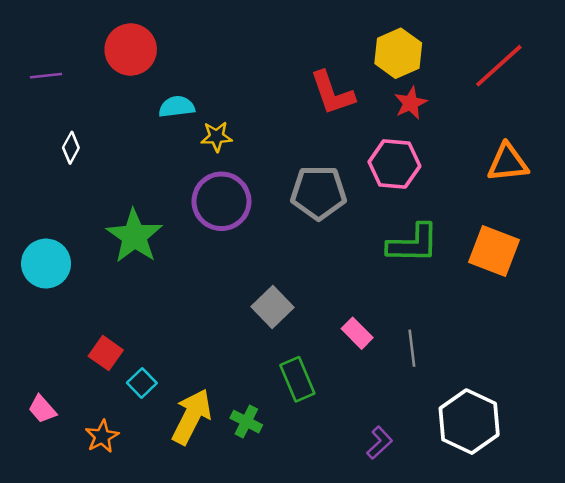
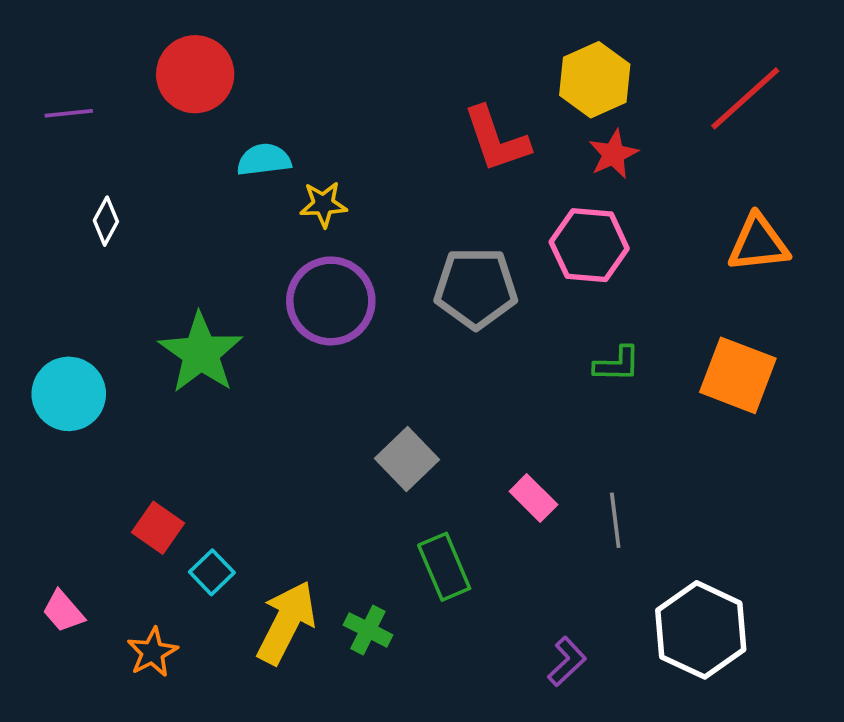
green L-shape: (413, 244) -> (617, 364), size x0.6

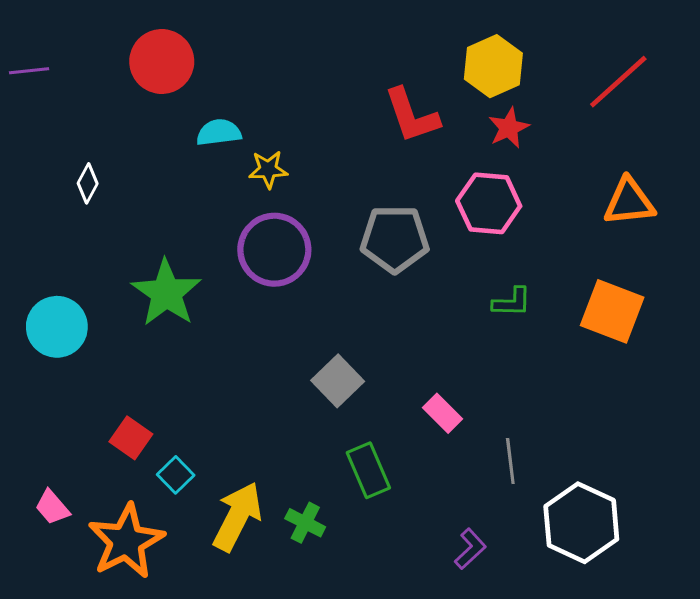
purple line: (69, 113) -> (29, 71), moved
gray line: (615, 520) -> (510, 461), moved
orange star: (152, 652) -> (126, 541), size x1.8

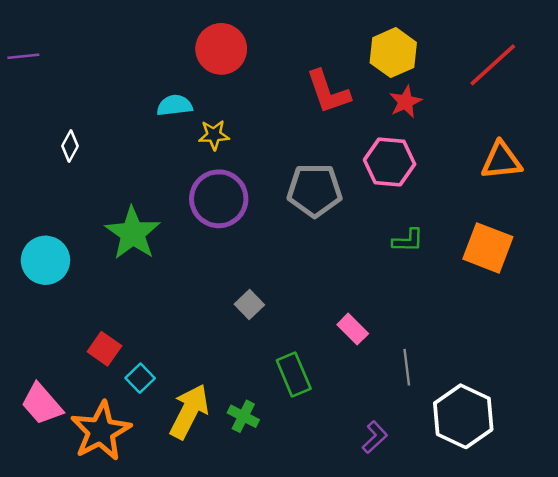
red circle: (162, 61) -> (221, 49), moved
gray square: (338, 381) -> (249, 304), moved, size x0.7
pink trapezoid: (52, 507) -> (42, 404), size x1.5

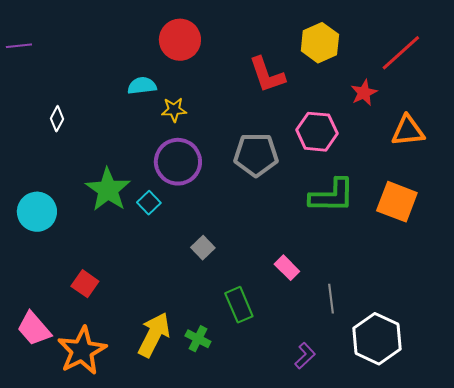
red star: (406, 102) -> (364, 93), moved
green L-shape: (408, 241) -> (332, 196), size x1.8
cyan square: (140, 378) -> (149, 203), moved

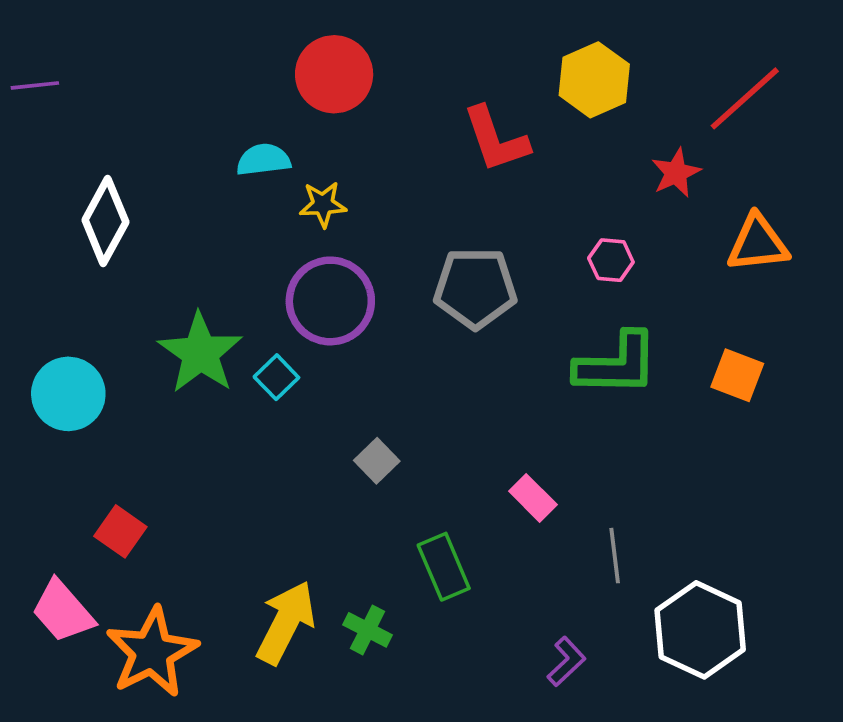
white diamond: (57, 119) -> (105, 221), size x1.8
pink hexagon: (317, 132) -> (611, 260), moved, size x0.6
orange square: (397, 202) -> (737, 375), size x0.7
red square: (85, 284) -> (120, 531), moved

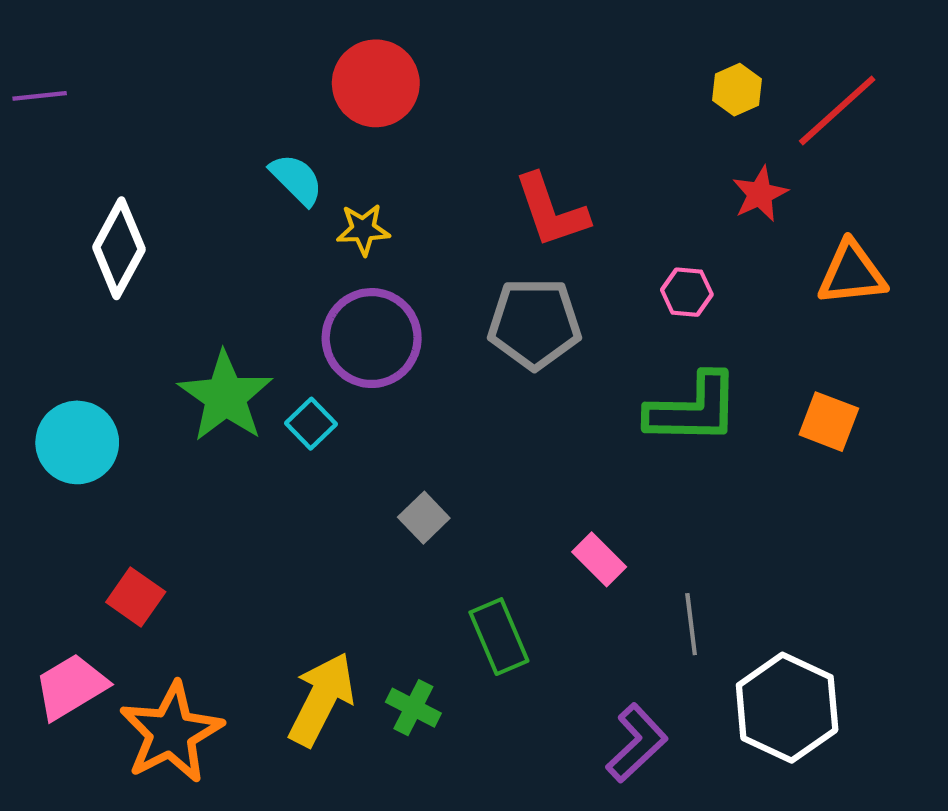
yellow hexagon: (594, 80) -> (737, 90), moved, size x0.6
red L-shape: (496, 139) -> (551, 211), moved
cyan semicircle: (263, 160) -> (296, 179), turned 52
pink trapezoid: (63, 611) -> (71, 687), turned 100
purple L-shape: (566, 662) -> (637, 743), size x1.4

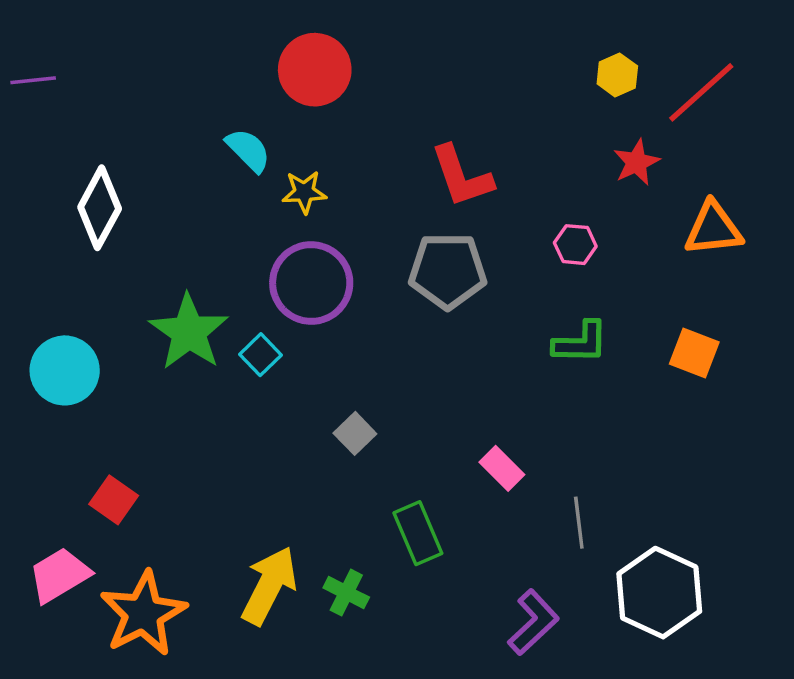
green L-shape: (693, 409) -> (581, 342), size x0.7

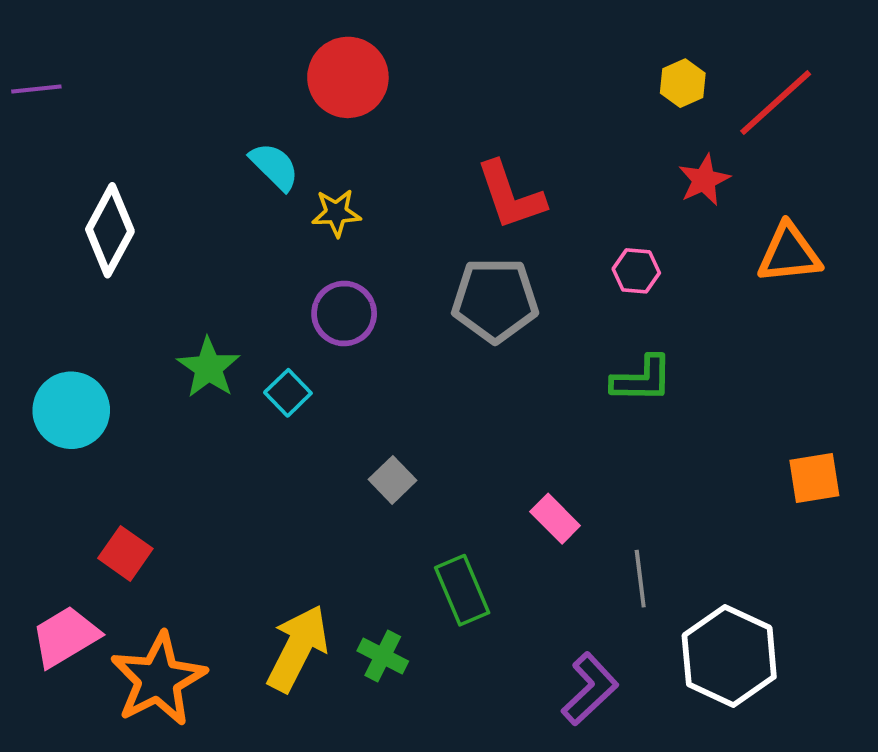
purple circle: (311, 283) -> (344, 313), size x0.7
green star: (189, 332) -> (209, 368), size x0.7
orange square: (694, 353) -> (814, 478), moved, turned -30

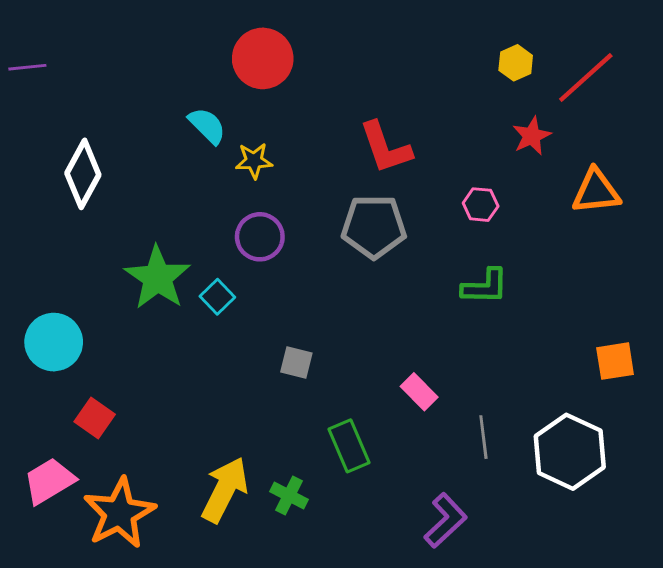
green star: (209, 368) -> (157, 278), size x1.4
cyan circle: (71, 410) -> (54, 342), moved
gray square: (392, 480) -> (296, 363), turned -32
white hexagon: (729, 656) -> (570, 452), moved

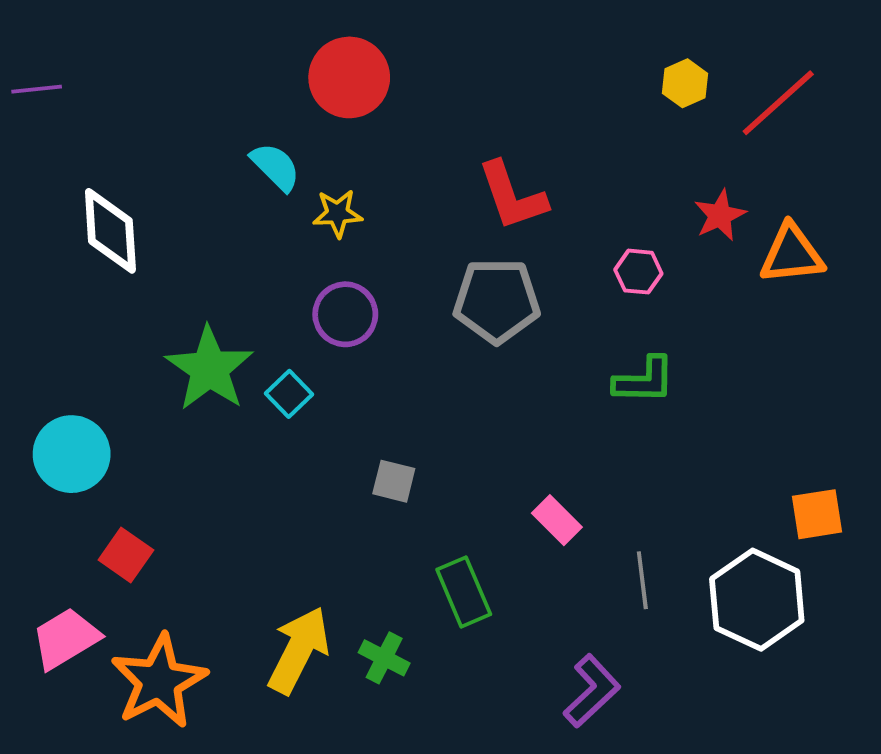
red star: (532, 136) -> (720, 215), moved
white diamond: (83, 174) -> (110, 231), turned -32
orange square: (615, 361) -> (817, 514), moved

